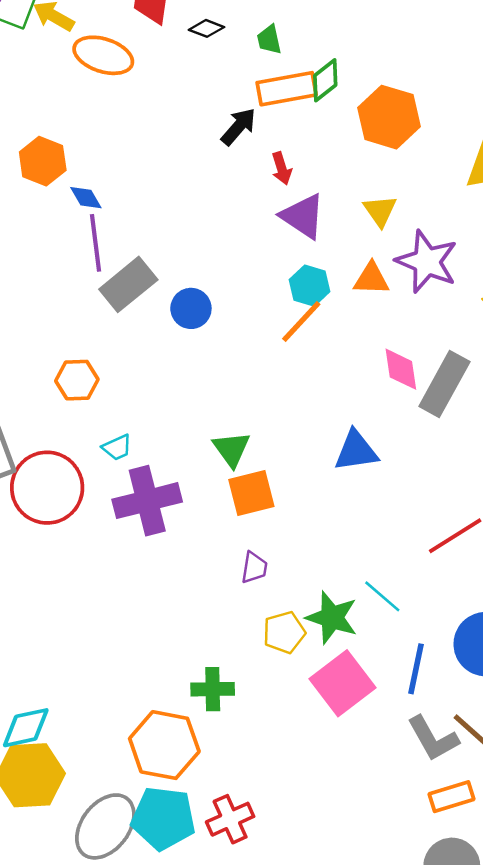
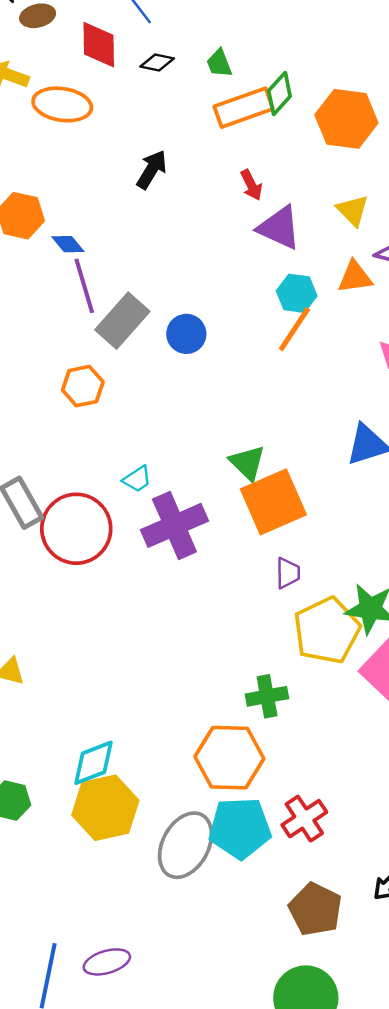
black arrow: (238, 127) -> (152, 170), moved
orange hexagon: (77, 380) -> (83, 386), moved
orange square: (251, 493) -> (273, 502), size x1.4
yellow pentagon: (284, 632) -> (327, 630), size x1.6

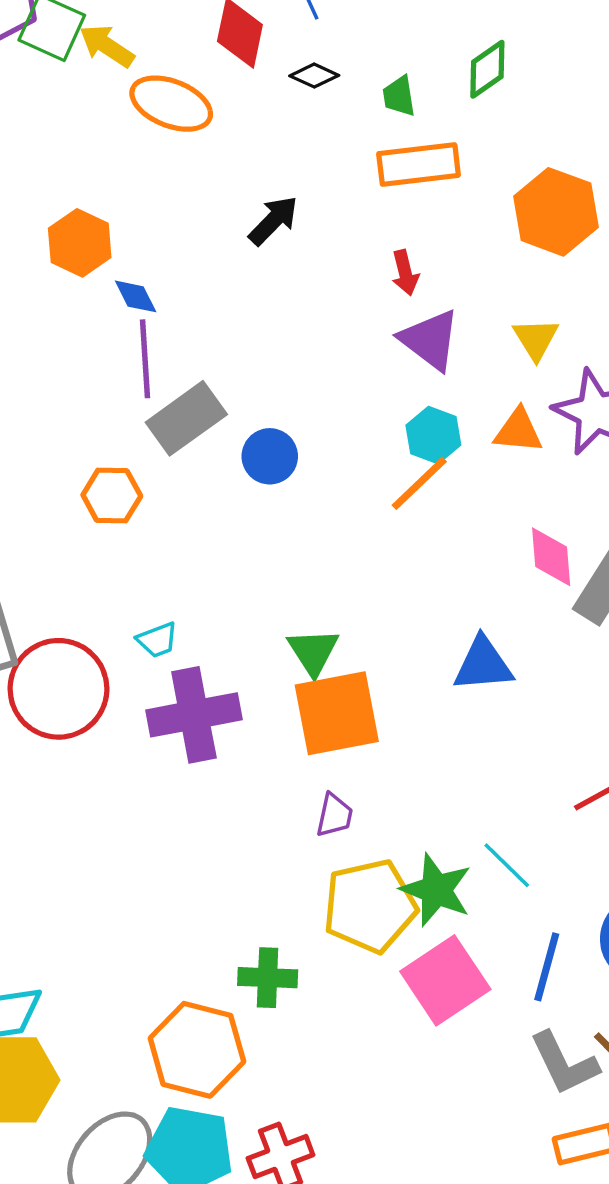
green diamond: (279, 94) -> (487, 69), moved

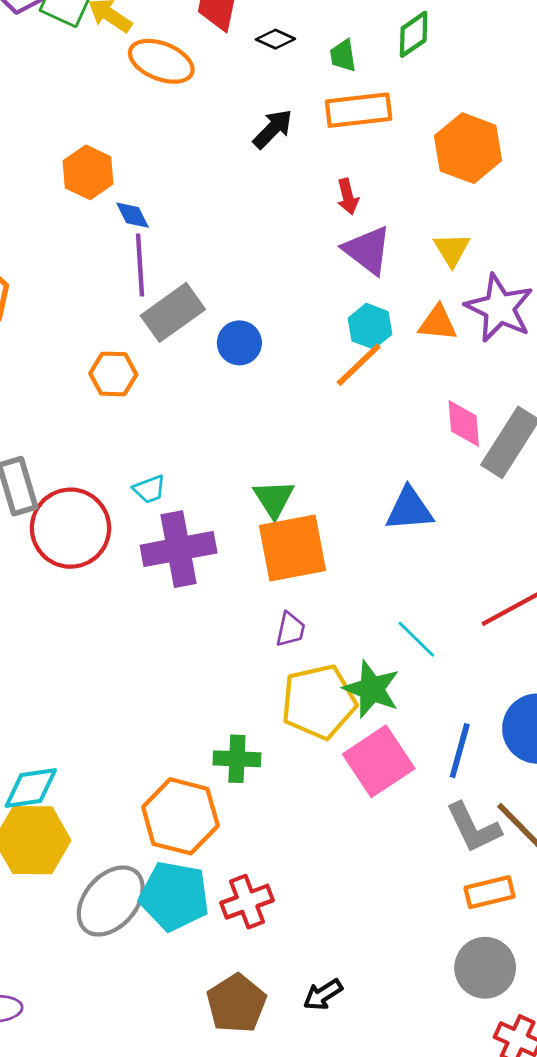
black arrow: (273, 221) -> (273, 129), moved
cyan line: (507, 865) -> (416, 639), moved

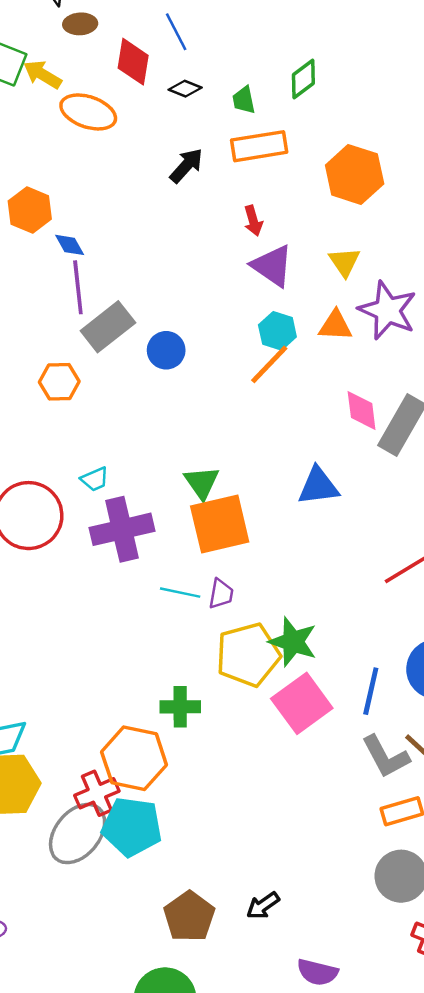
cyan line: (416, 639) -> (180, 593), moved, turned -30
red cross: (247, 902) -> (97, 793), moved

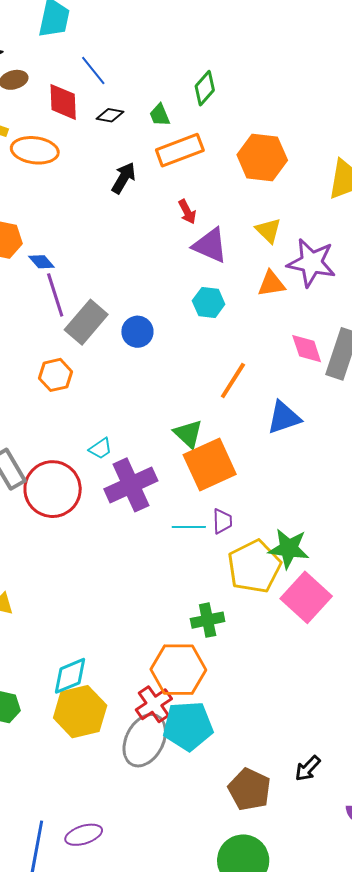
cyan hexagon: (277, 331) -> (209, 302), moved
orange line: (269, 364) -> (233, 380), moved

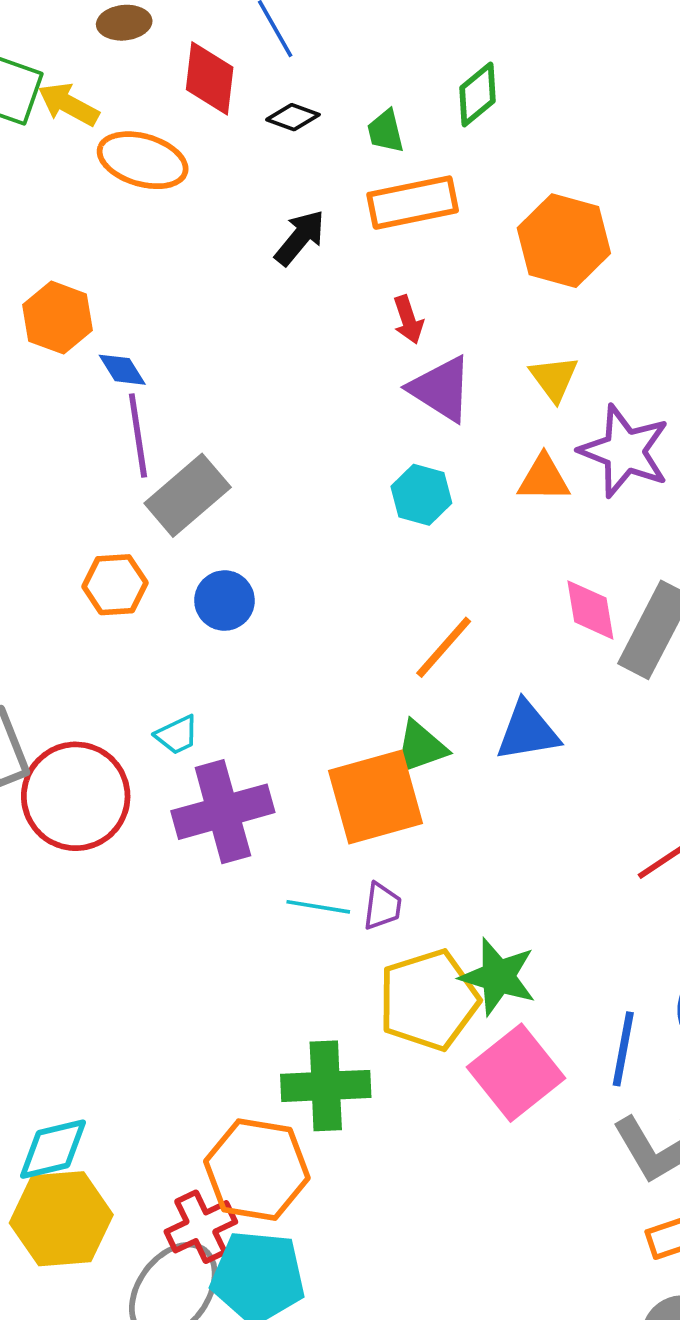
blue circle: (137, 332) -> (224, 601), moved
green triangle: (188, 434) -> (420, 747), moved, turned 48
green cross: (208, 620) -> (326, 1086), size x1.4

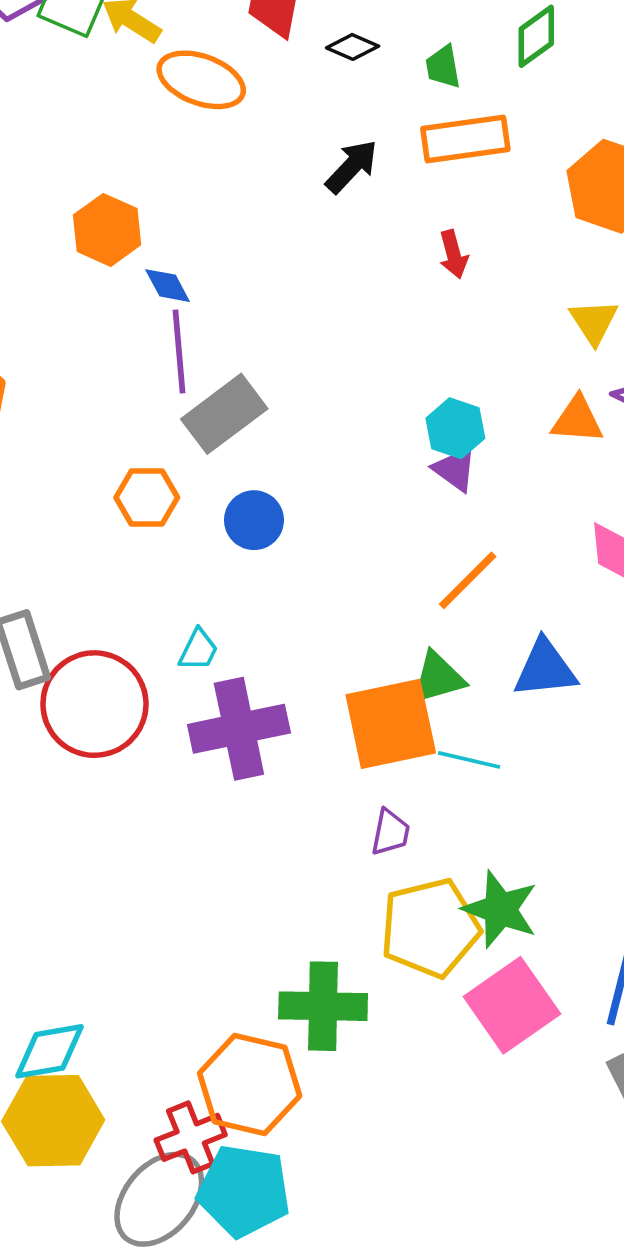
purple triangle: (441, 389) -> (455, 469), moved, size x0.7
cyan trapezoid: (177, 735) -> (198, 650), turned -42
cyan line: (318, 907) -> (469, 760), moved

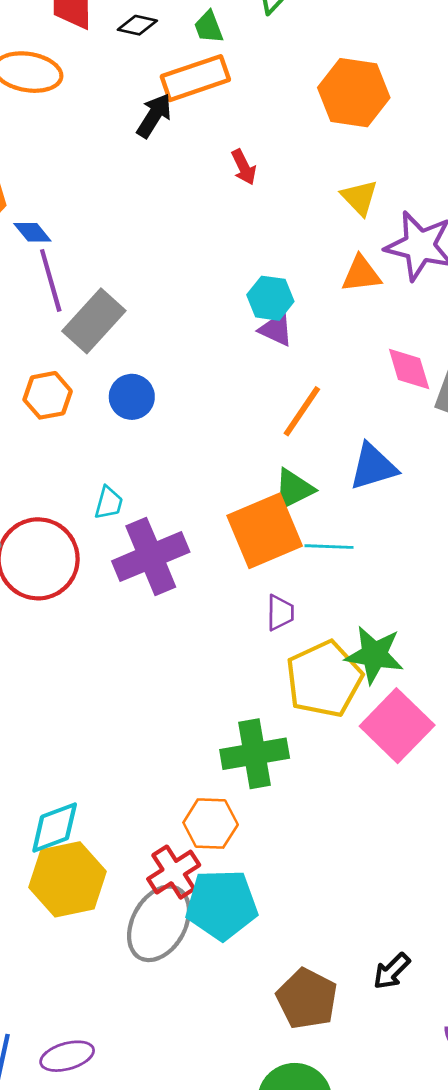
orange rectangle: (465, 139) -> (195, 78), moved
orange hexagon: (250, 1085) -> (211, 824), size x0.7

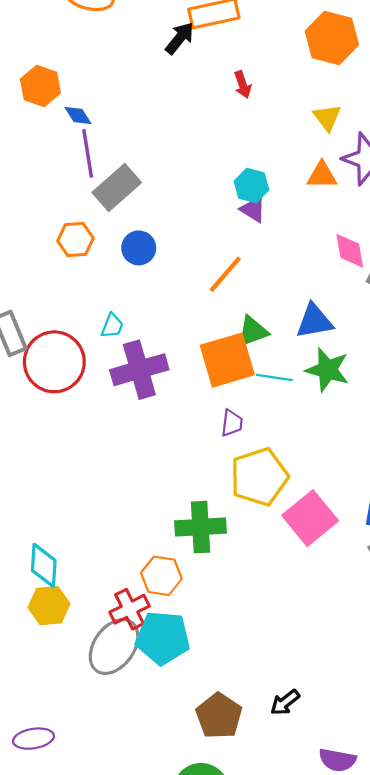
orange line: (302, 411) -> (225, 274), moved
green star: (374, 655) -> (327, 370), moved
cyan diamond: (55, 828) -> (44, 565), turned -72
yellow hexagon: (68, 879) -> (49, 606), size x0.7

